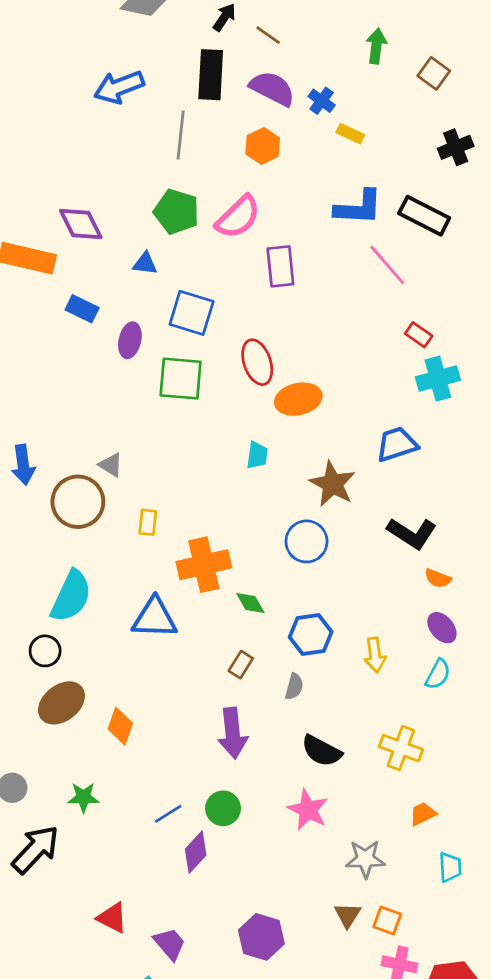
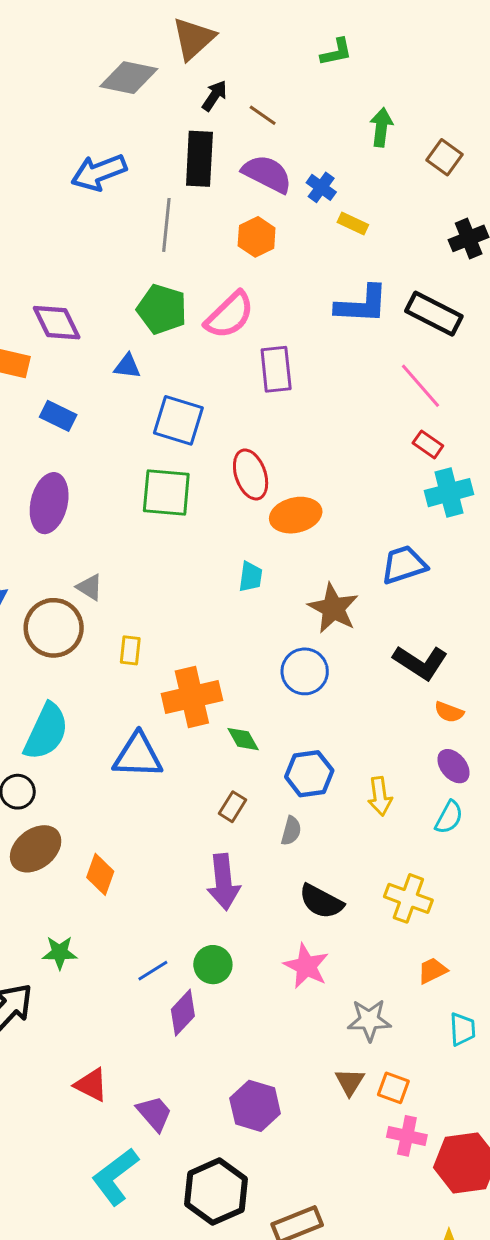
pink line: (387, 265) -> (420, 386), moved
purple ellipse: (130, 340) -> (49, 503), moved, size x1.5

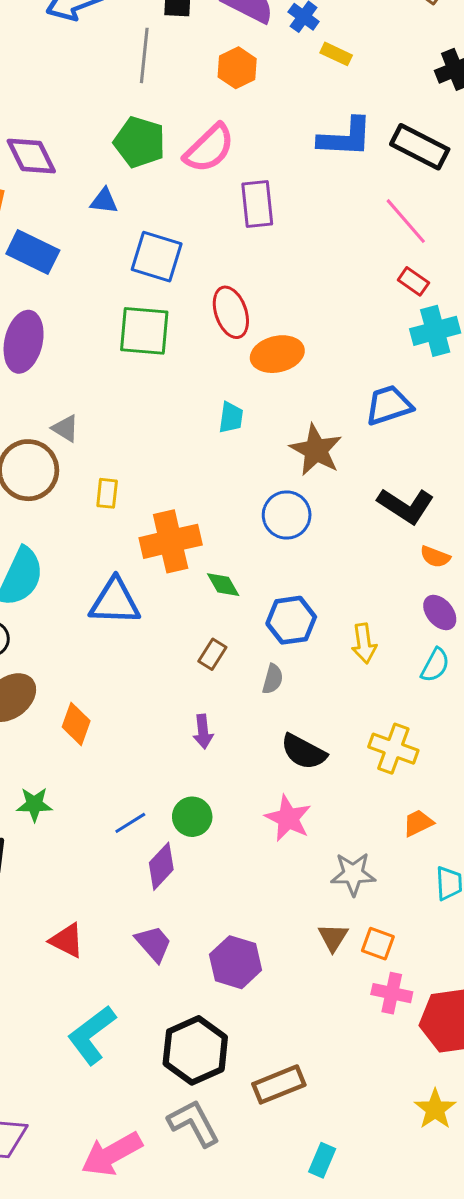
blue rectangle: (58, 416) -> (33, 252), size x1.4
purple arrow: (223, 882) -> (203, 732), size x0.6
purple trapezoid: (154, 1113) -> (154, 944), moved

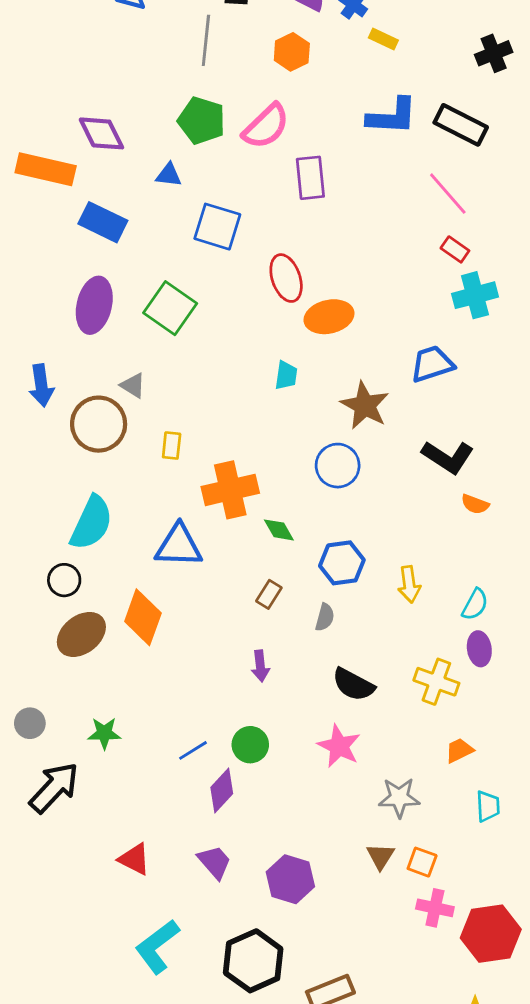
green square: (144, 331) -> (170, 308), moved, turned 30
purple ellipse: (440, 612) -> (479, 649), moved, turned 32
orange diamond: (76, 724) -> (143, 617), moved, size x1.4

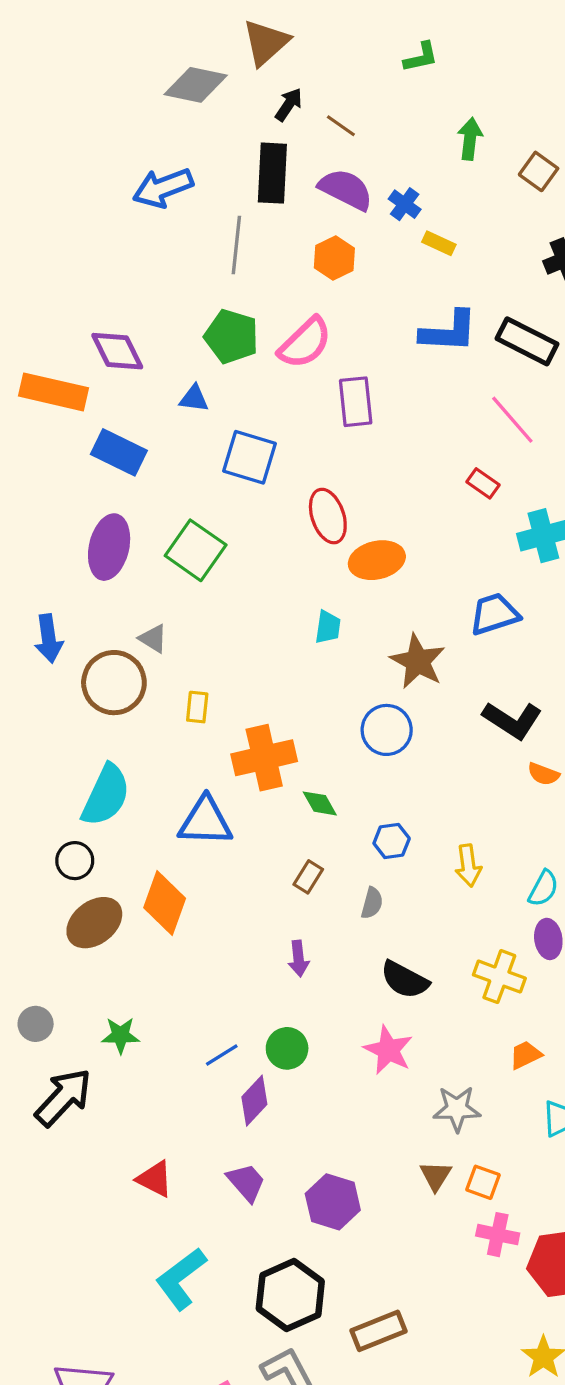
red rectangle: (455, 249) -> (483, 483), moved
blue hexagon: (342, 563) -> (392, 841), size x0.7

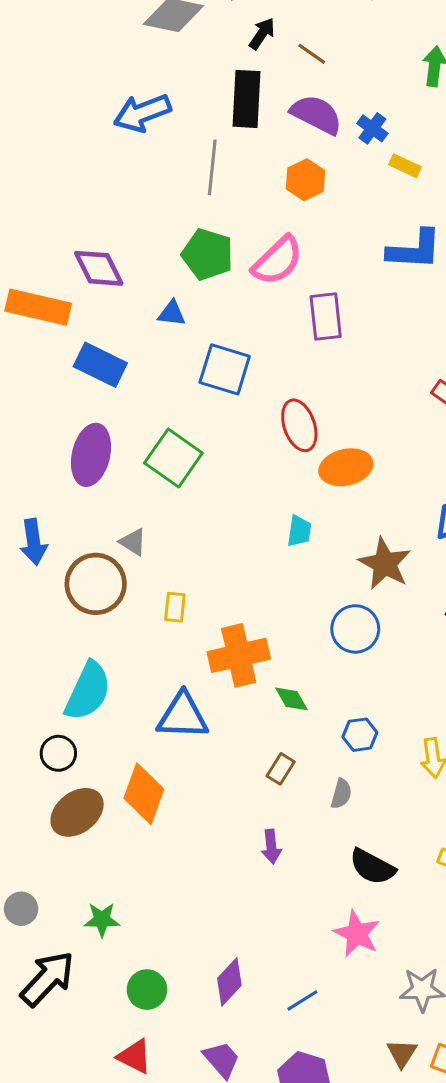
green circle: (287, 1048) -> (147, 990), moved
blue line: (222, 1055) -> (302, 1000), moved

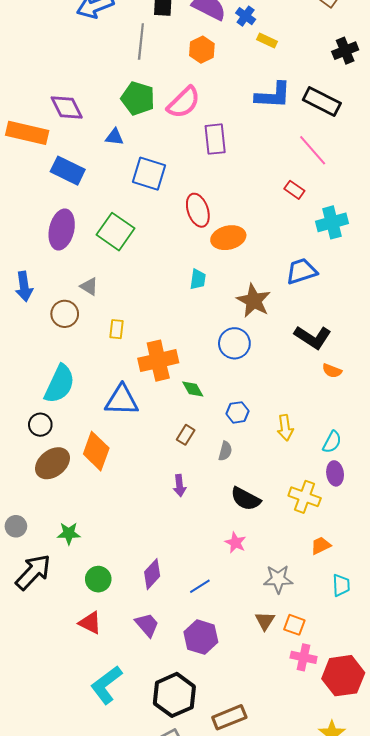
brown circle: (96, 584) -> (65, 314), size x0.7
pink star: (357, 934) -> (235, 543), size x0.7

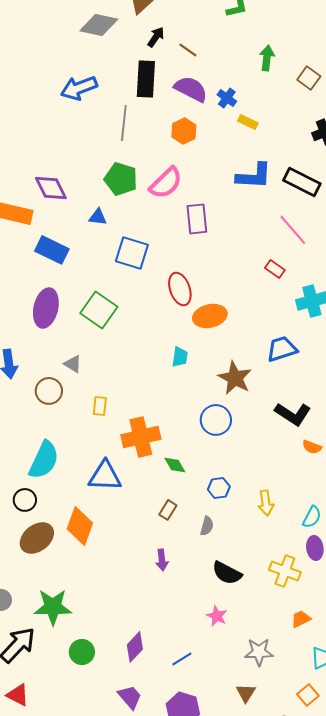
green star: (69, 533) -> (53, 607), size x1.6
red triangle: (90, 623) -> (18, 695), moved
orange square: (294, 625) -> (308, 695), moved, turned 30

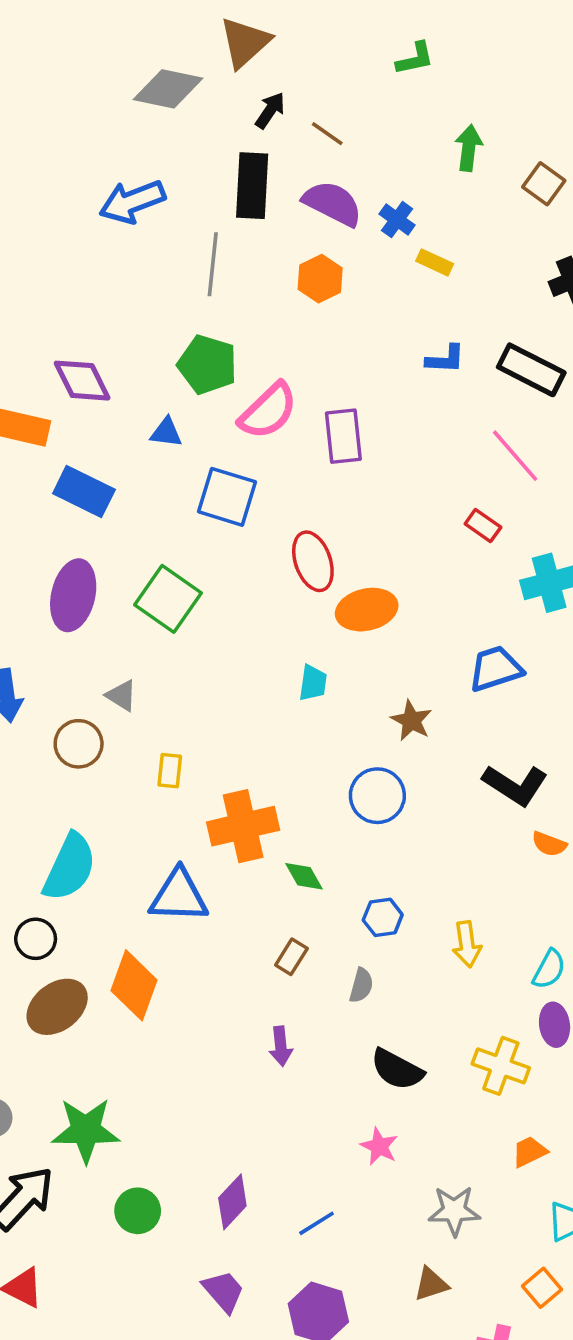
blue L-shape: (254, 176) -> (445, 359), size x0.6
pink semicircle: (166, 183) -> (268, 411), moved
brown star: (235, 378) -> (411, 721), size x0.7
brown triangle: (246, 693) -> (431, 1284), turned 40

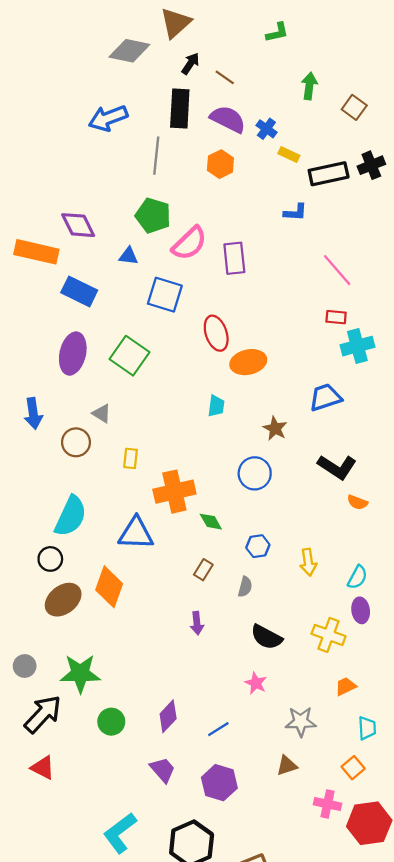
black rectangle: (531, 370) -> (329, 174), moved, turned -39
red rectangle: (483, 525) -> (336, 317), moved, turned -30

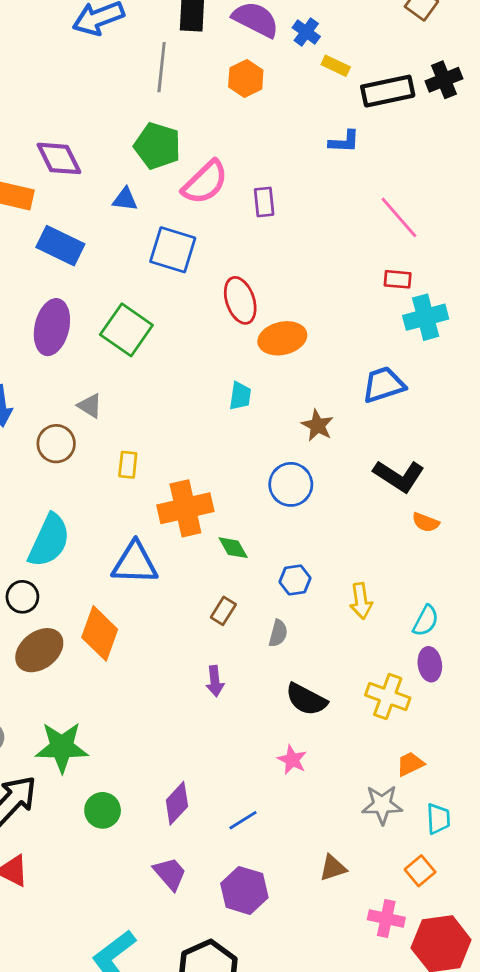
purple rectangle: (234, 258) -> (264, 202), size x0.7
gray star: (301, 722) -> (382, 805), moved

